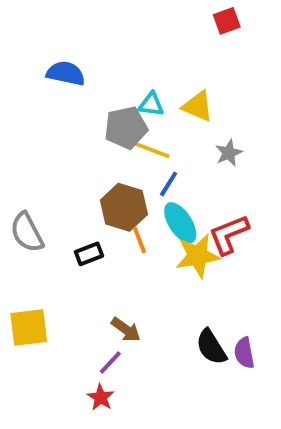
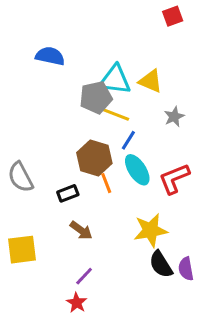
cyan triangle: (151, 104) -> (115, 80), size x1.6
yellow star: (198, 256) -> (151, 230), moved
brown arrow: (126, 330) -> (81, 230), moved

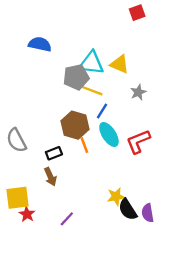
brown arrow: (81, 230) -> (50, 177), moved, turned 30
yellow star: (151, 230) -> (116, 197), moved, size x0.7
red star: (77, 303) -> (27, 214), moved

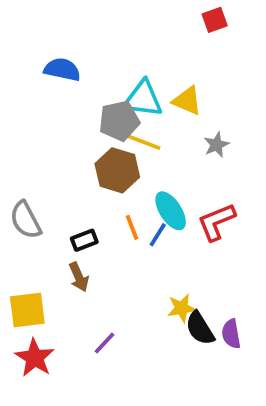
blue line: (102, 111) -> (158, 235), moved
brown hexagon: (75, 125) -> (117, 170), moved
red star: (27, 214) -> (35, 358), moved, size x1.5

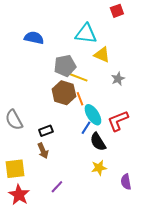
cyan triangle: (143, 99) -> (86, 34), moved
orange line: (132, 227) -> (80, 99), moved
black semicircle: (200, 328) -> (98, 142), moved

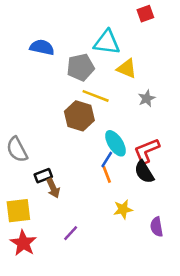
gray pentagon: (65, 66) -> (81, 67), moved
orange line: (80, 99) -> (107, 174), moved
black rectangle: (46, 131) -> (43, 176), moved
black semicircle: (98, 142) -> (144, 172), moved

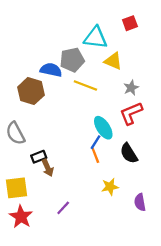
red square: (145, 14) -> (130, 23), moved
blue semicircle: (42, 47) -> (51, 70), moved
brown hexagon: (79, 116) -> (31, 91), moved
red L-shape: (147, 151) -> (131, 113), moved

